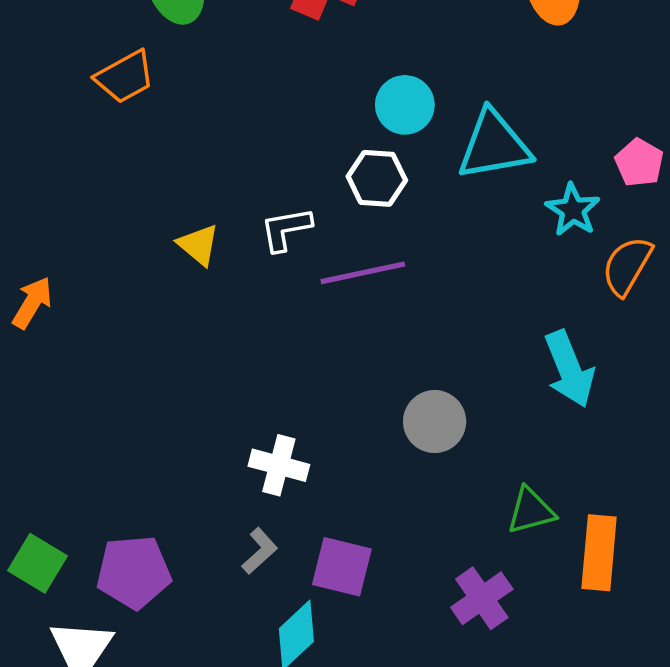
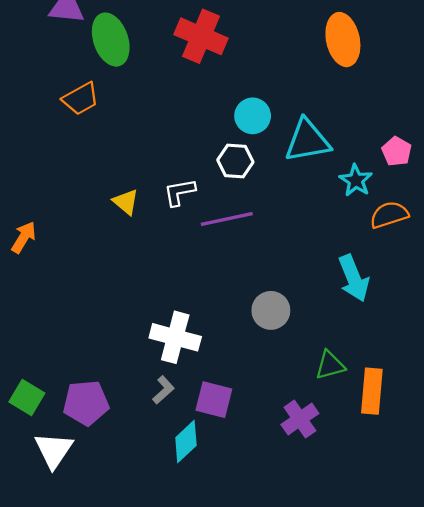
orange semicircle: (627, 266) -> (389, 215), turned 42
white cross: (279, 465) -> (175, 337), size x1.4

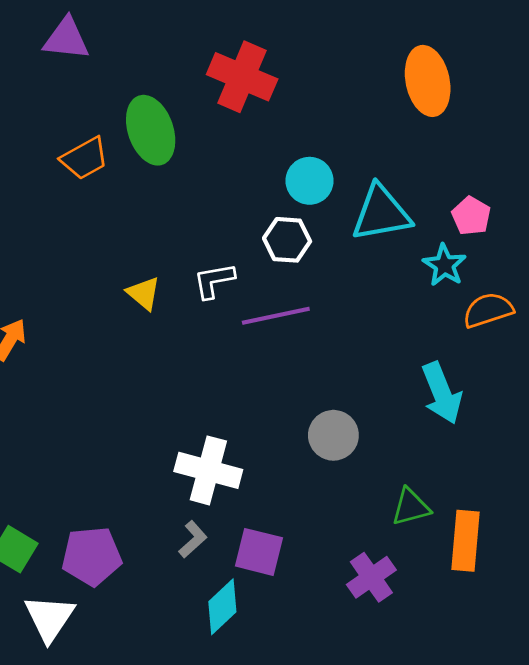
green ellipse: (111, 40) -> (151, 130), moved
pink pentagon: (397, 151) -> (471, 216), moved

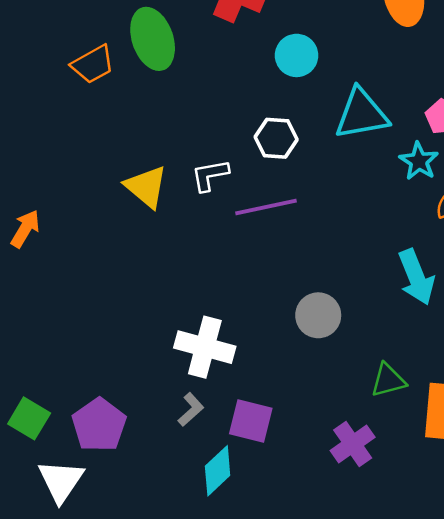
cyan circle: (310, 181) -> (297, 55), moved
yellow triangle: (144, 293) -> (146, 187), size x1.4
purple pentagon: (92, 556) -> (99, 425), turned -30

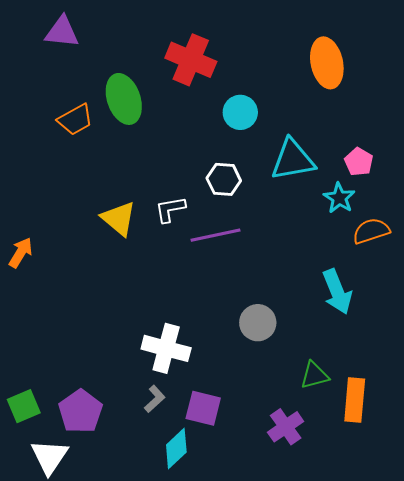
green square: (29, 418) -> (24, 406), turned 36

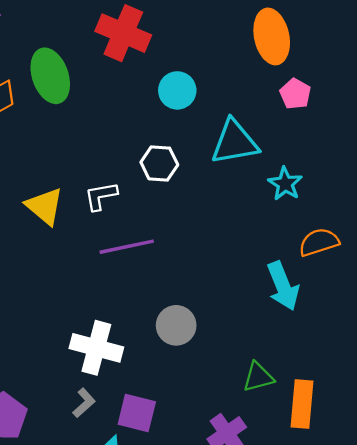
pink pentagon: (359, 162) -> (295, 94), moved
orange semicircle: (371, 231) -> (319, 242), moved
purple line: (216, 235) -> (127, 247), moved
gray circle: (258, 323) -> (176, 325), moved

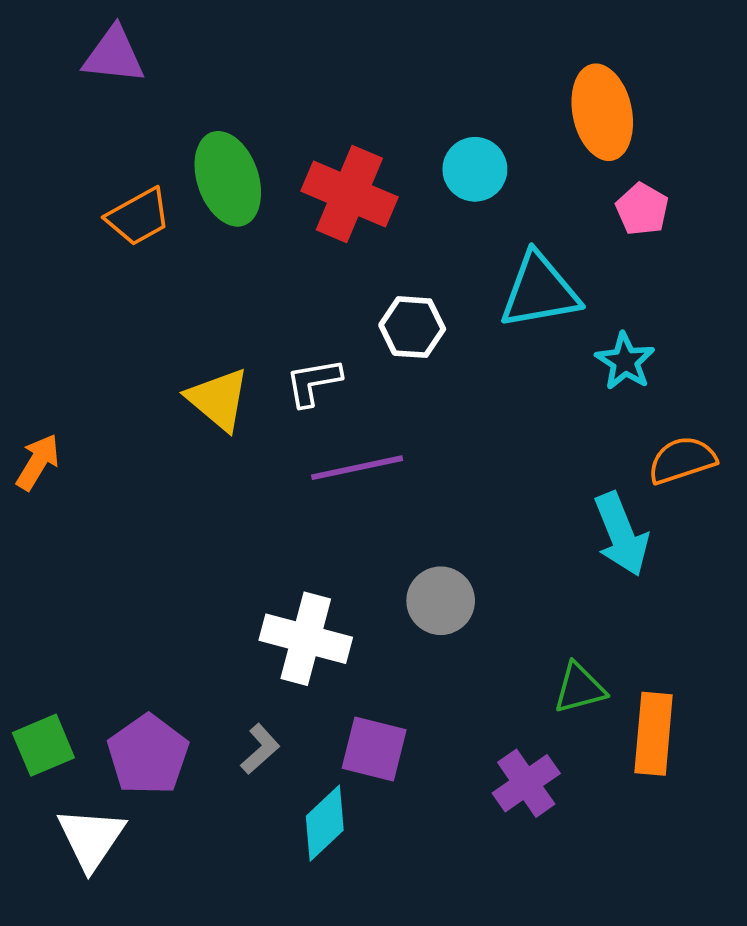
red cross: (123, 33) -> (349, 194), moved
cyan circle: (177, 90) -> (475, 169), moved
gray L-shape: (84, 403) -> (260, 749), moved

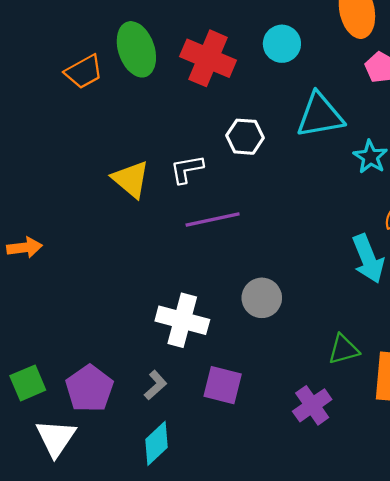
orange arrow: (38, 462) -> (24, 247), moved, turned 52
cyan diamond: (325, 823) -> (157, 443), moved

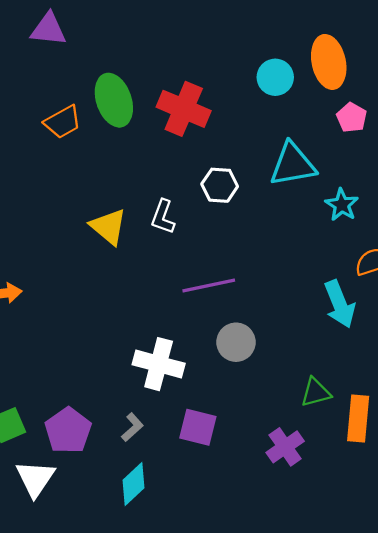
cyan circle: (282, 44) -> (275, 77), moved
white L-shape: (187, 169) -> (163, 217), turned -60
purple line: (213, 219) -> (209, 286), moved

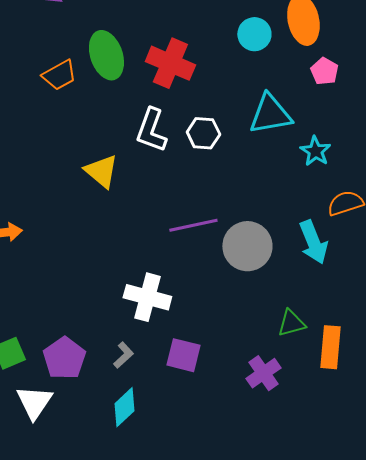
white L-shape: (163, 217) -> (151, 130), moved, size x1.4
gray circle: (236, 342) -> (247, 246), moved, size x1.4

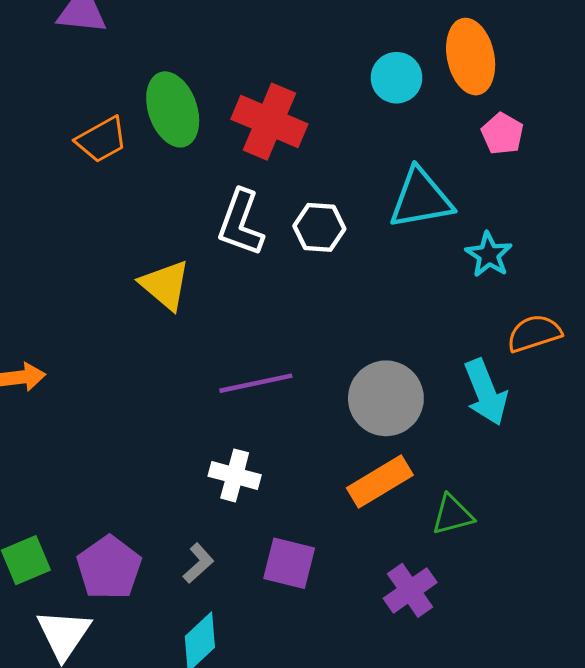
purple line: (193, 225) -> (256, 383), moved
white cross: (147, 297) -> (235, 475), size x0.7
orange rectangle: (330, 347) -> (380, 482), moved, turned 54

